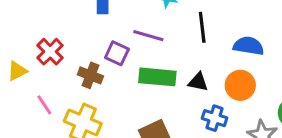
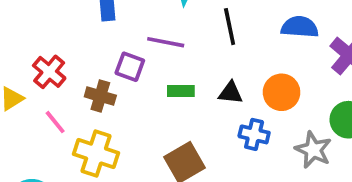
blue semicircle: (248, 46) -> (300, 27), moved
green rectangle: (157, 77) -> (181, 91), size x0.6
pink line: (44, 105) -> (55, 122), moved

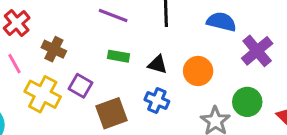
purple square: (130, 67) -> (80, 86), moved
blue cross: (254, 134) -> (157, 100), moved

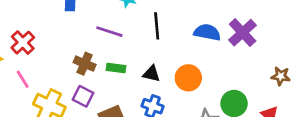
brown cross: (54, 49) -> (85, 64), moved
purple cross: (257, 51) -> (243, 33), moved

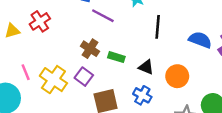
purple line: (109, 32) -> (103, 16), moved
pink line: (23, 79) -> (26, 72), moved

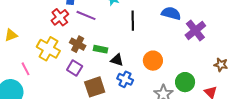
red cross: (40, 21) -> (60, 17), moved
blue semicircle: (200, 40) -> (171, 13), moved
black triangle: (146, 67) -> (117, 60), moved
yellow cross: (53, 80) -> (48, 49), moved

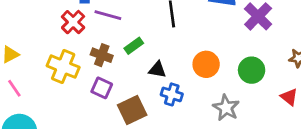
green rectangle: (100, 49) -> (134, 46), moved, turned -40
pink line: (25, 69) -> (14, 88), moved
green circle: (185, 82) -> (252, 70), moved

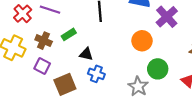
orange circle: (206, 64) -> (142, 41), moved
green circle: (252, 70) -> (158, 69), moved

